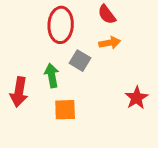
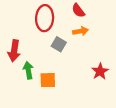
green arrow: (52, 75) -> (28, 70), moved
red arrow: (19, 92) -> (14, 51), moved

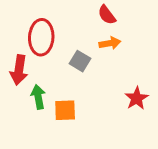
red ellipse: (45, 18) -> (41, 37), moved

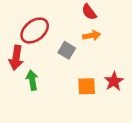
red ellipse: (41, 37) -> (35, 31), turned 48
orange square: (65, 110) -> (87, 86), moved

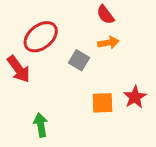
red arrow: (16, 58) -> (19, 69), turned -45
green arrow: (32, 80) -> (41, 125), moved

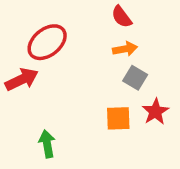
gray square: (79, 60) -> (135, 78), moved
red arrow: (19, 69) -> (22, 79), turned -80

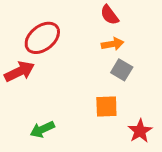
red star: (155, 112) -> (140, 131), moved
green arrow: (47, 144) -> (42, 129), turned -105

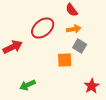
red ellipse: (42, 38) -> (43, 28), moved
orange square: (106, 107) -> (65, 60), moved

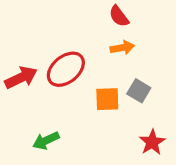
red ellipse: (43, 28) -> (66, 69), moved
gray square: (80, 46) -> (139, 91), moved

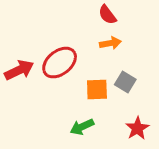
green arrow: (46, 141) -> (82, 127), moved

